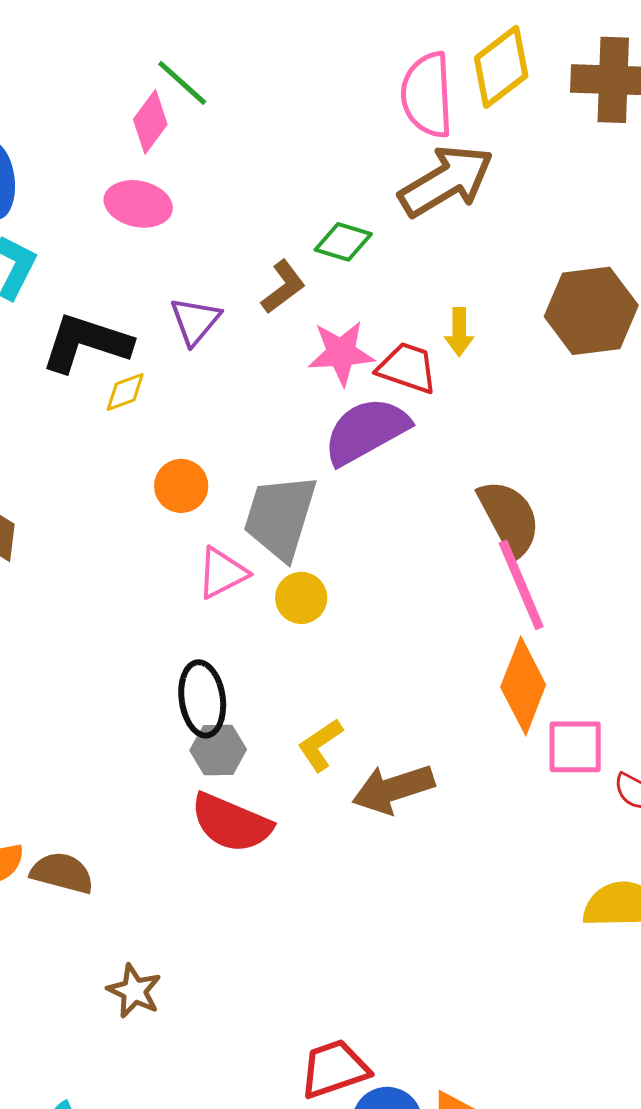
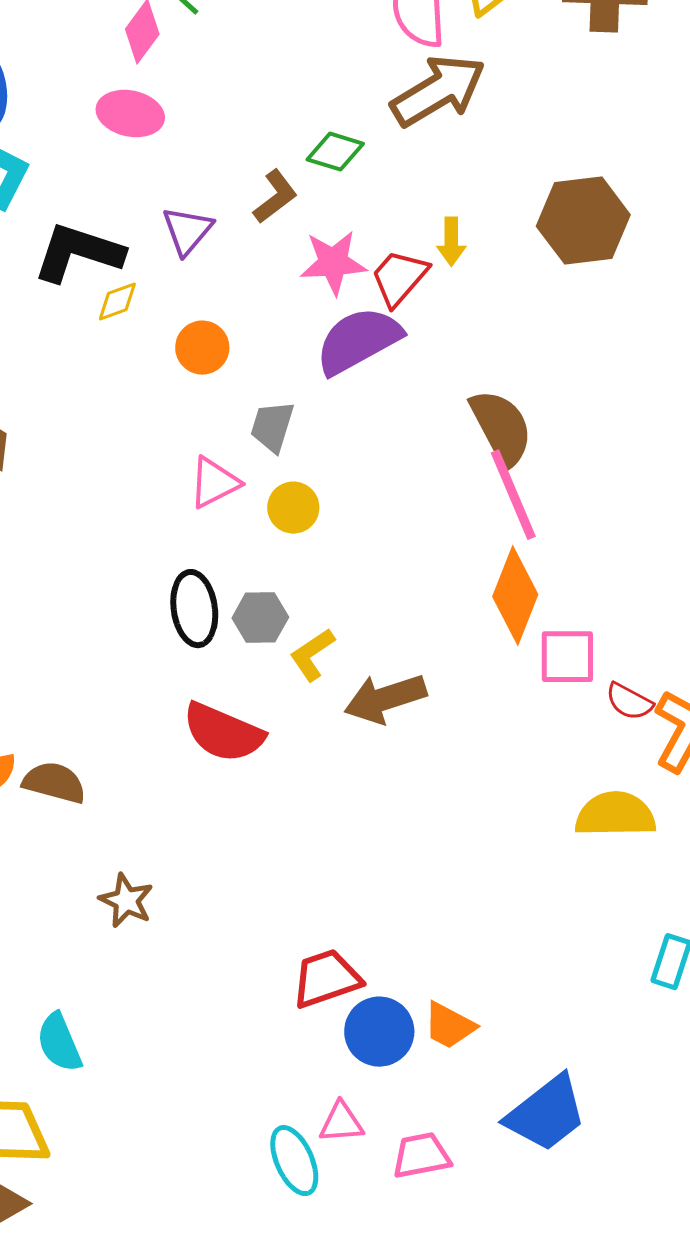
red trapezoid: (407, 368) -> (399, 278), turned -68
orange circle: (181, 486) -> (202, 348), moved
gray trapezoid: (280, 517) -> (272, 427), size x0.6
gray hexagon: (218, 750) -> (260, 618), moved

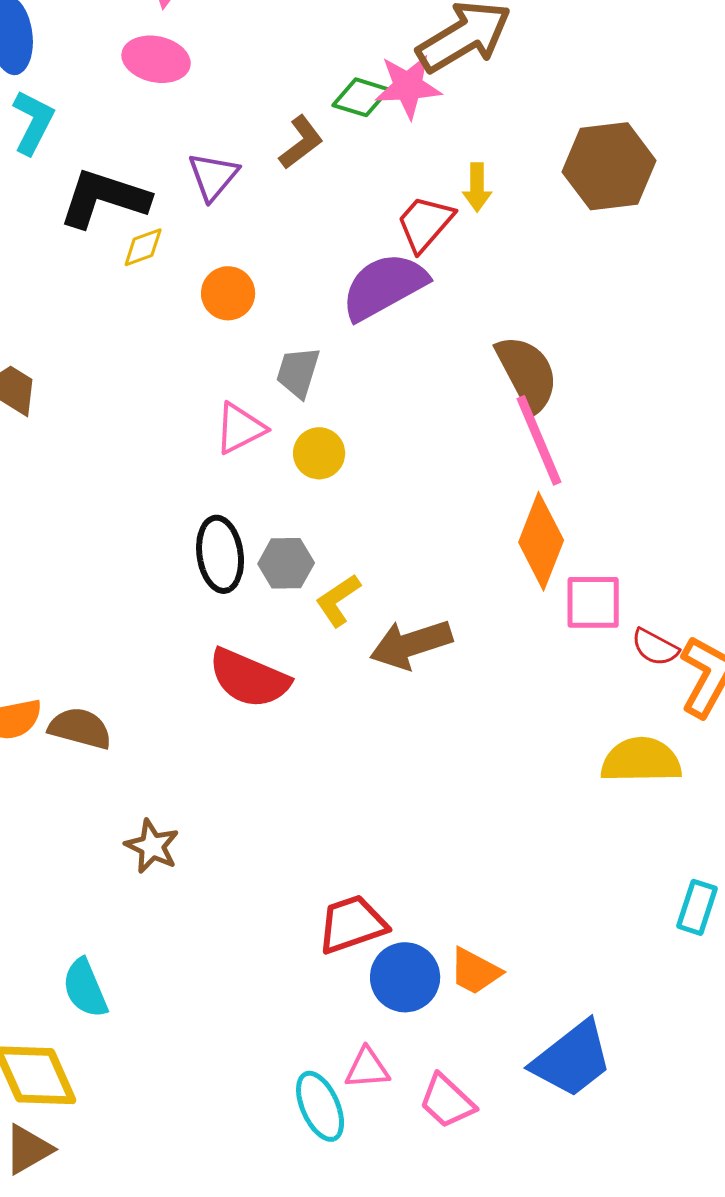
pink star: (333, 263) -> (408, 86), moved
pink trapezoid: (421, 1156) -> (447, 1101), turned -126

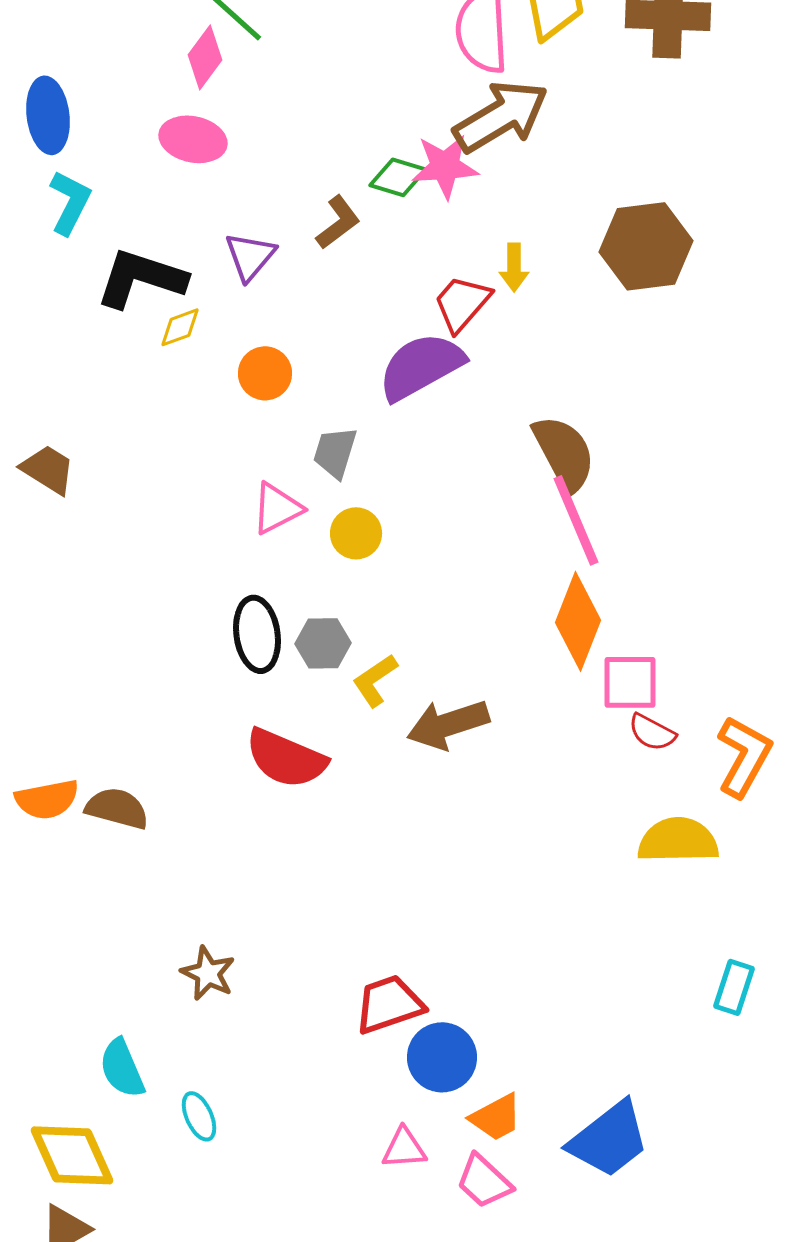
red semicircle: (655, 647) -> (652, 732), moved
brown star: (152, 846) -> (208, 973), moved
orange trapezoid: (475, 971) -> (496, 1117), moved, turned -56
cyan ellipse: (320, 1106) -> (199, 1116), moved, size x0.7

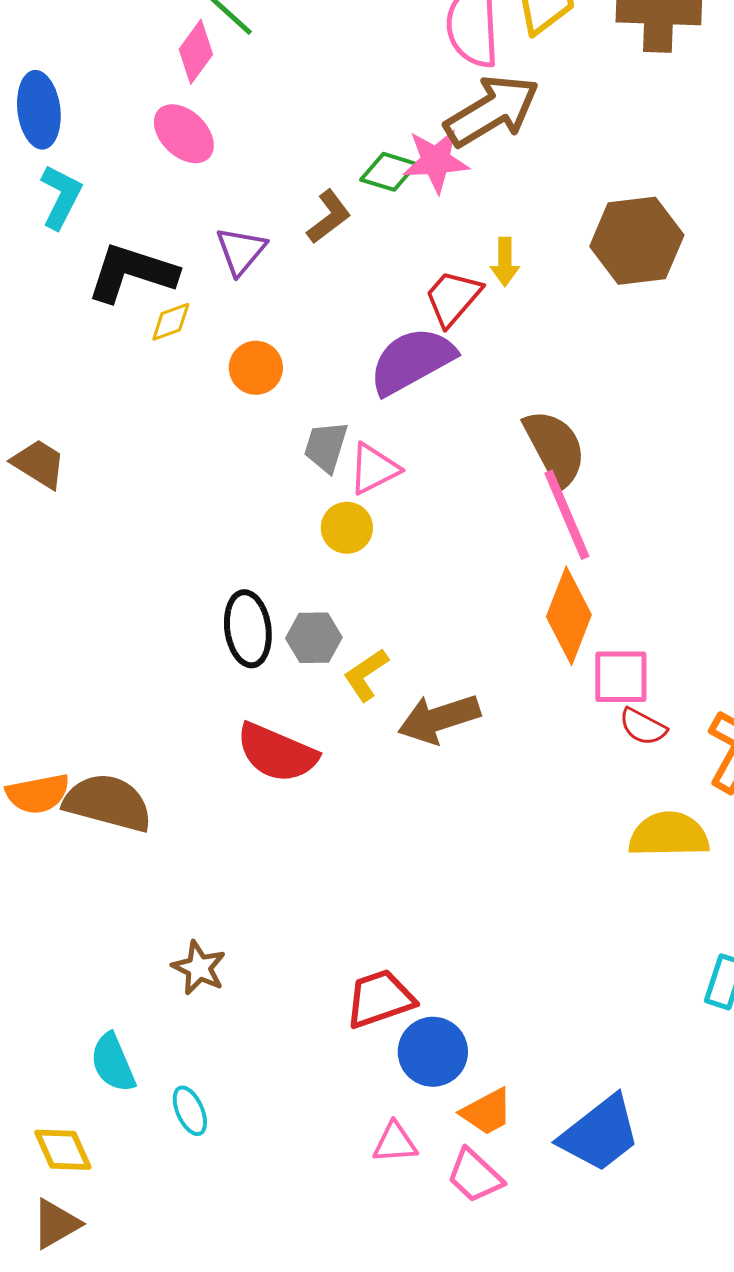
pink ellipse: (193, 139) -> (184, 134), turned 32
pink triangle: (277, 508) -> (374, 469), moved
brown semicircle: (117, 808) -> (108, 803), size x1.4
yellow diamond: (72, 1155) -> (63, 1150), size x0.7

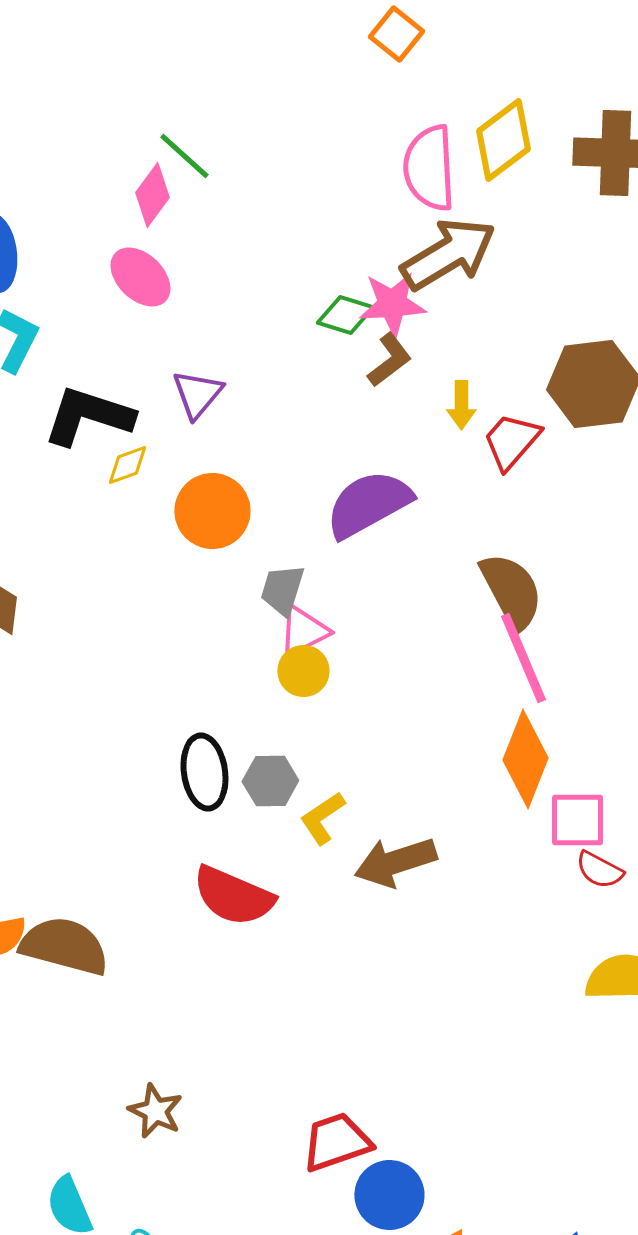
brown L-shape: (329, 217) -> (389, 360), moved
red trapezoid: (453, 298) -> (511, 441), moved
orange circle: (256, 368) -> (212, 511), size x1.4
pink triangle: (374, 469) -> (303, 631), moved

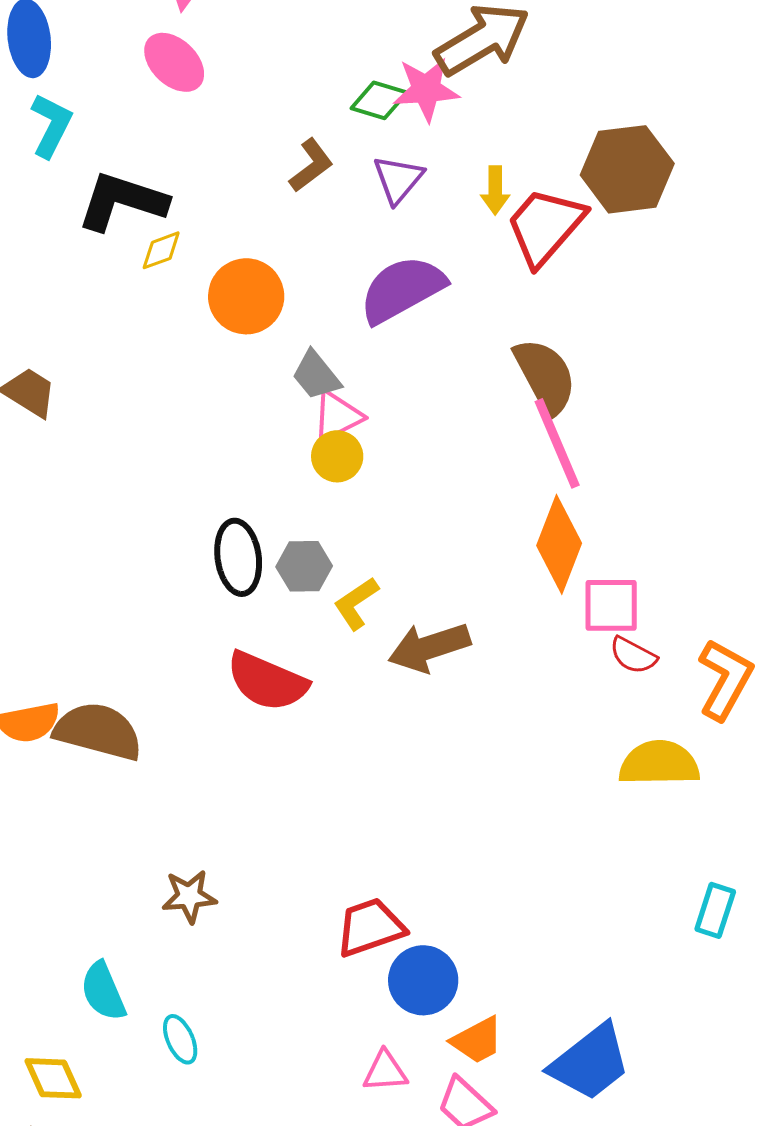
brown L-shape: (389, 360) -> (311, 165), moved
purple triangle: (197, 394) -> (398, 179), moved
red trapezoid: (511, 441) -> (545, 226), size x1.4
gray trapezoid: (282, 590) -> (316, 375), turned -56
brown star: (155, 1111) -> (189, 896), turned -30

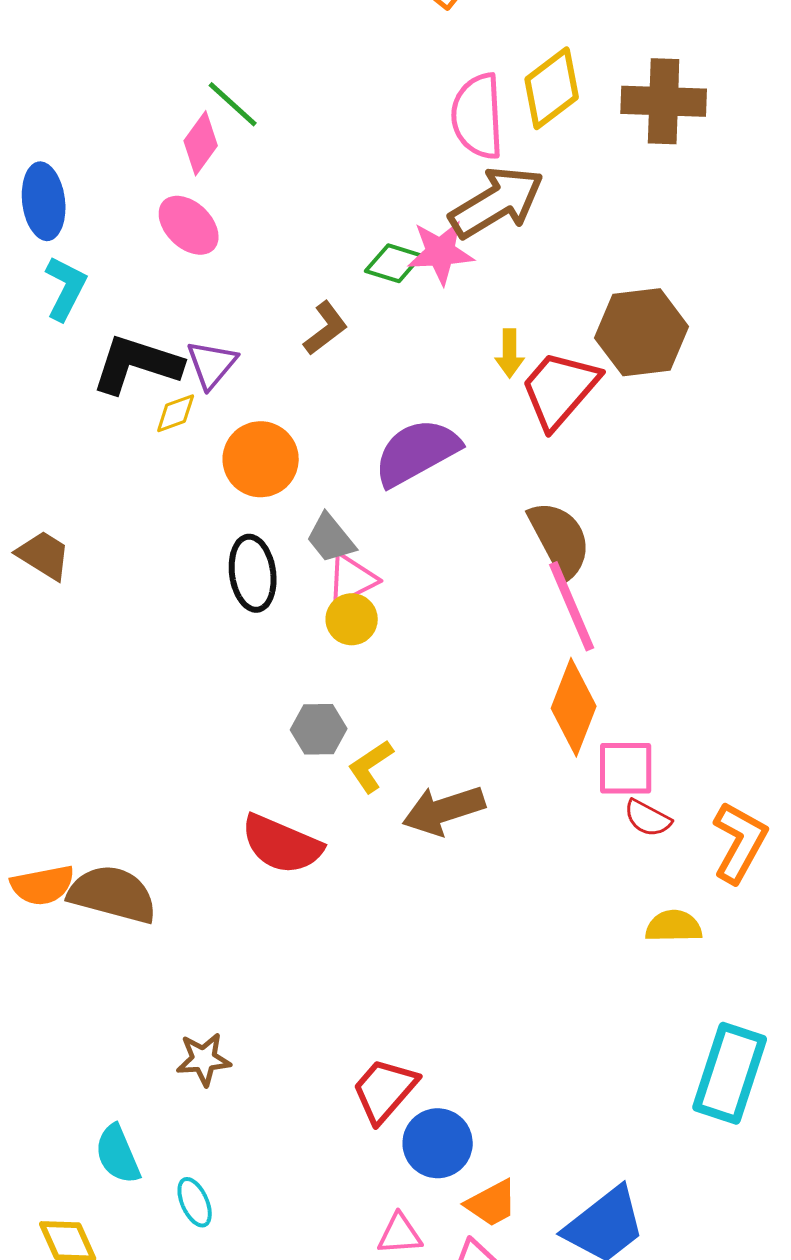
purple triangle: (398, 179) -> (212, 364), moved
black ellipse: (238, 557) -> (253, 573), moved
yellow semicircle: (659, 763) -> (674, 926), size x0.7
cyan rectangle: (715, 910) -> (730, 1073), size x1.8
red trapezoid: (370, 927) -> (385, 1090), turned -30

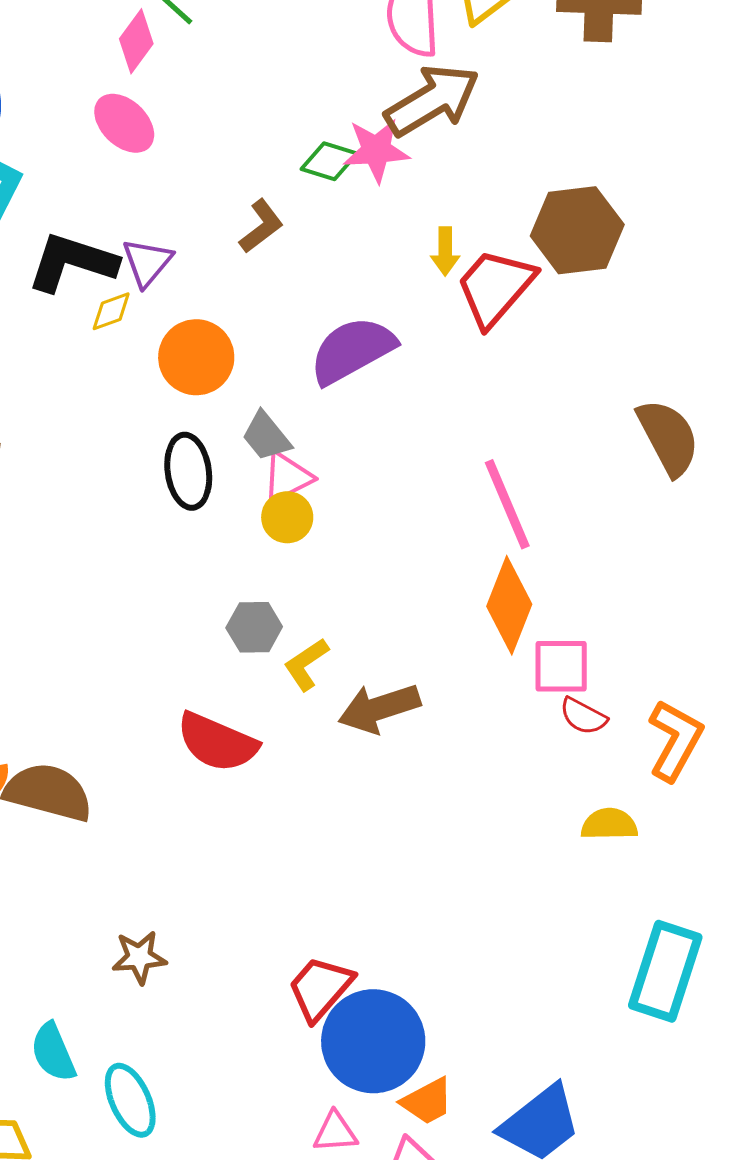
brown semicircle: (560, 539) -> (668, 437), moved
blue circle: (438, 1143) -> (373, 1041), size x1.5
cyan ellipse: (195, 1202) -> (130, 1100), size x1.5

